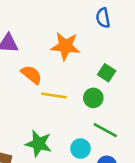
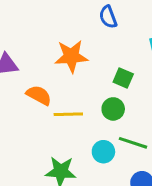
cyan circle: (81, 149) -> (103, 152), moved

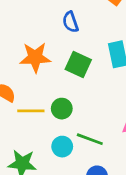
green square: (123, 78) -> (78, 64), moved, size x1.4
green circle: (113, 109) -> (62, 109), moved

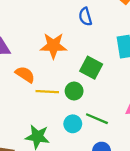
green square: (78, 64) -> (91, 68), moved

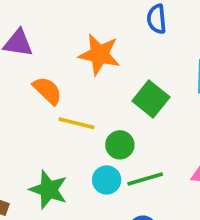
green circle: (74, 91) -> (120, 145), moved
green line: (97, 119) -> (145, 179), turned -50

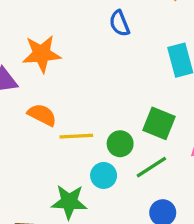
orange star: (99, 54) -> (42, 54), moved
green square: (151, 99) -> (159, 123), moved
cyan circle: (107, 180) -> (104, 175), moved

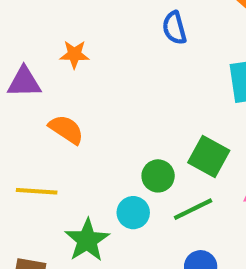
orange star: (42, 54) -> (74, 54), size x0.6
yellow line: (76, 136) -> (37, 191), moved
green star: (69, 202) -> (87, 240), turned 30

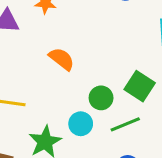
orange semicircle: (66, 129) -> (62, 59), moved

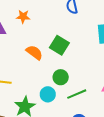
green square: (140, 86) -> (59, 45), moved

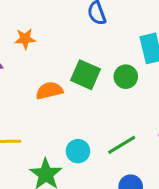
orange semicircle: (34, 52) -> (49, 91), turned -42
green circle: (61, 77) -> (126, 77), moved

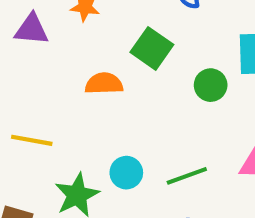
green square: (86, 75) -> (152, 48), moved

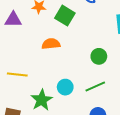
green square: (152, 48) -> (65, 16), moved
green circle: (211, 85) -> (99, 56), moved

